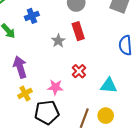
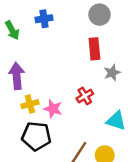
gray star: (58, 41) -> (112, 73), moved
yellow cross: (25, 93) -> (30, 104), moved

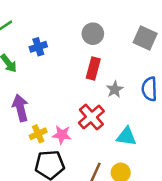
red rectangle: (94, 49) -> (93, 68), turned 30
red cross: (85, 96) -> (91, 117), size x1.5

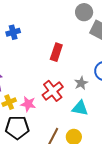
gray circle: (93, 34) -> (84, 12), moved
gray star: (115, 89) -> (81, 83), moved

